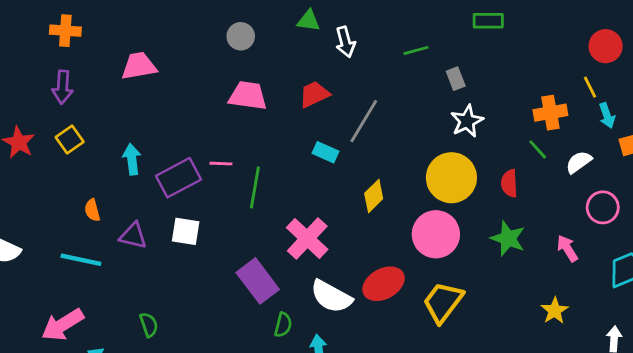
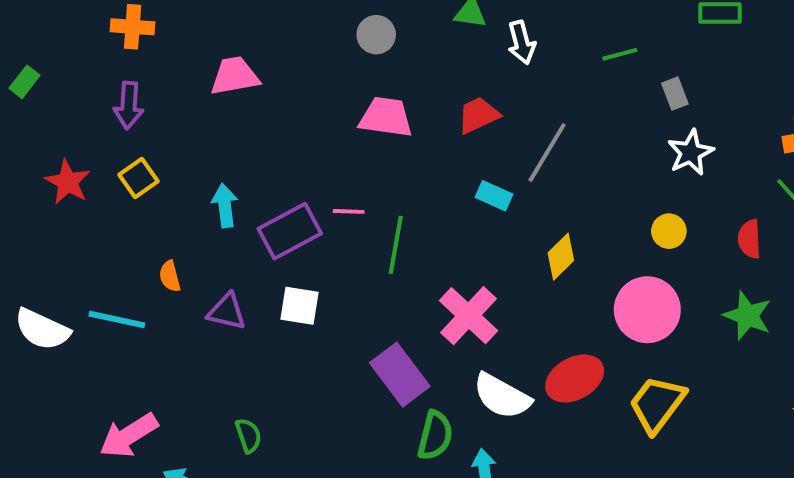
yellow circle: (451, 178) -> (669, 231), size x0.5
cyan line: (81, 260) -> (117, 320), moved
green semicircle: (283, 325) -> (435, 435), size x1.4

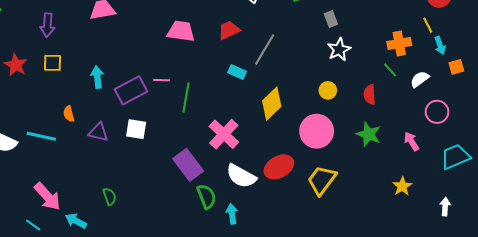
yellow square: (138, 178) -> (52, 63), turned 36
yellow diamond: (561, 257) -> (272, 104), size x1.4
pink arrow: (129, 435) -> (47, 196), turned -100
green semicircle: (435, 435) -> (206, 196), turned -35

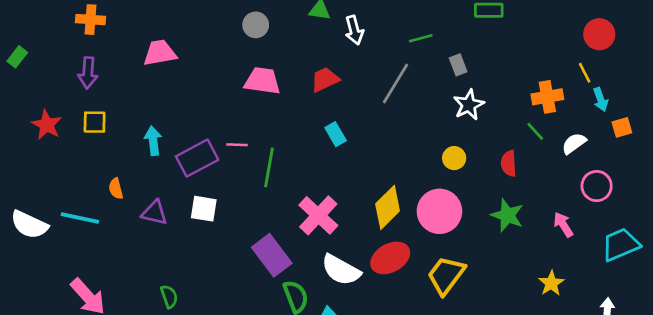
gray line: (265, 50) -> (396, 83), moved
cyan rectangle: (237, 72) -> (336, 134), turned 36
yellow diamond: (272, 104) -> (388, 207), moved

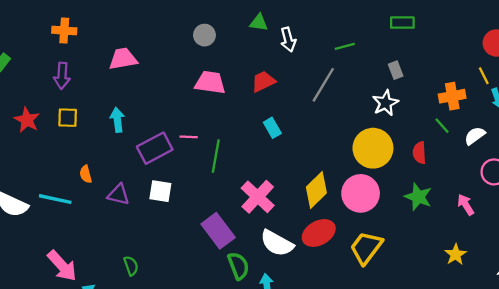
gray rectangle: (458, 65) -> (396, 70), moved
cyan arrow: (153, 141) -> (117, 120), moved
yellow circle: (454, 158) -> (373, 148), size x2.0

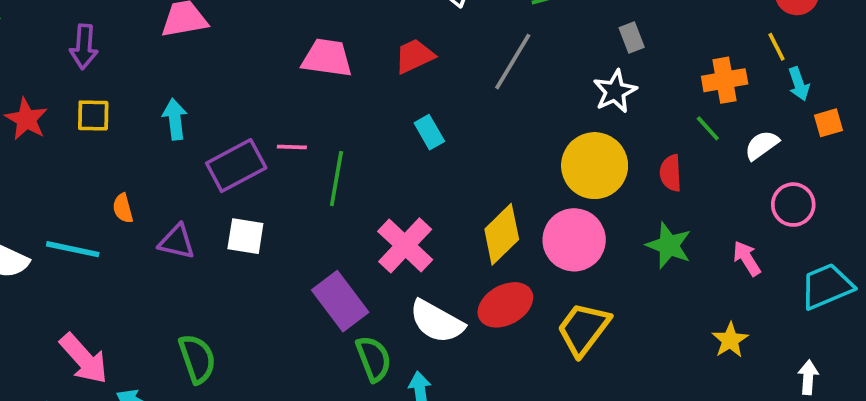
green semicircle: (131, 266) -> (197, 359), size x1.5

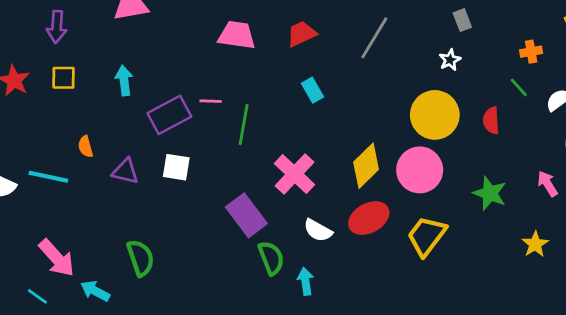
orange cross: (725, 80) -> (531, 52), size x0.7
white star: (615, 91) -> (450, 60), size x0.7
green star: (669, 245) -> (490, 193), moved
white semicircle: (437, 322) -> (318, 230), size x0.7

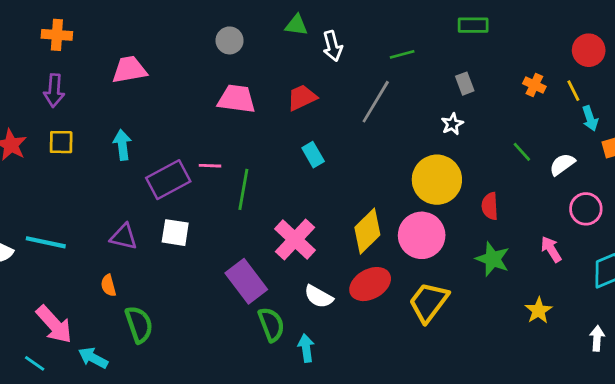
orange cross: (531, 52) -> (534, 85), moved, turned 35
red semicircle: (491, 120) -> (490, 206), moved
orange semicircle: (86, 147) -> (108, 285), moved

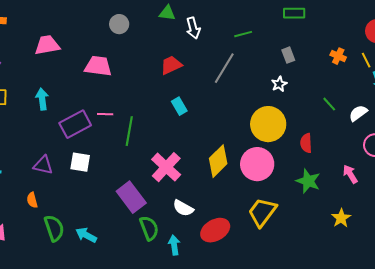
pink trapezoid: (236, 99) -> (98, 66), moved
red ellipse: (370, 284) -> (215, 230), moved
cyan arrow: (93, 358) -> (86, 235), moved

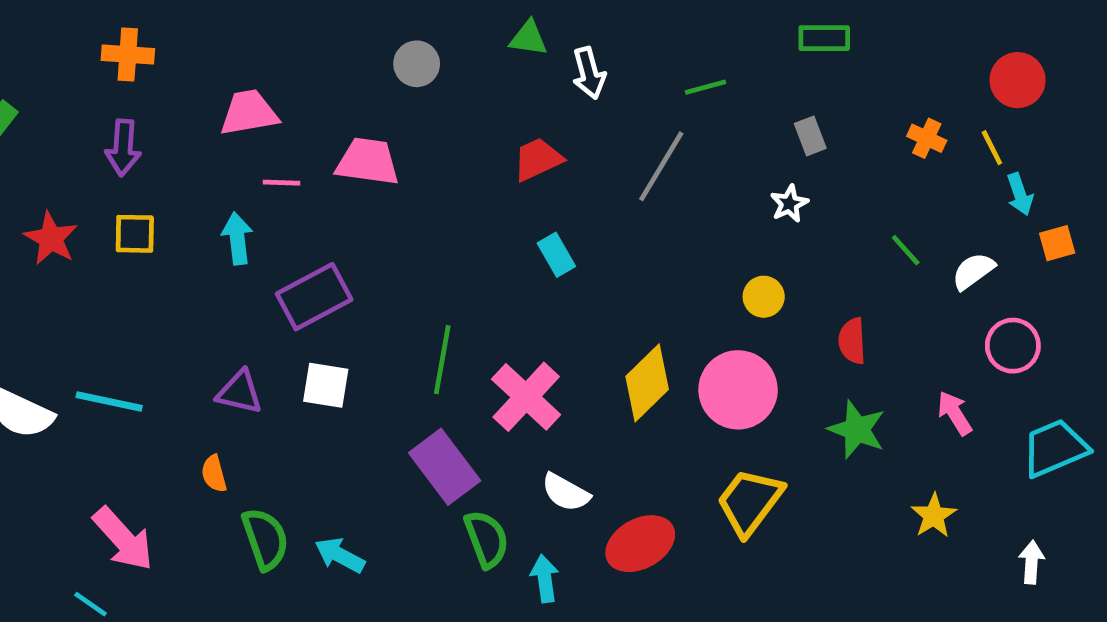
pink line: (105, 114) -> (282, 183), moved
yellow circle: (268, 124) -> (764, 297), size x0.5
green line: (129, 131) -> (442, 360), moved

